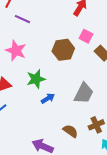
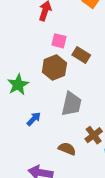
brown hexagon: (63, 50) -> (54, 67), moved
green star: (36, 79) -> (18, 85), moved

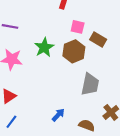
green star: (18, 85) -> (44, 47), moved
blue arrow: (34, 119) -> (58, 115), moved

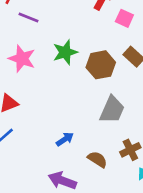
pink square: (78, 27) -> (124, 18), moved

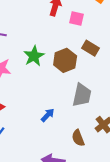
blue arrow: (65, 139) -> (48, 115), moved
brown semicircle: (97, 159) -> (78, 138), turned -133

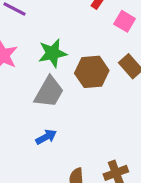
gray trapezoid: (82, 95) -> (49, 92), moved

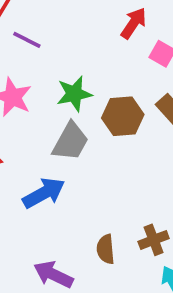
blue arrow: (46, 137) -> (44, 193), moved, size x1.6

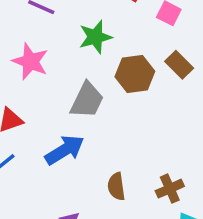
green star: (74, 94) -> (95, 37), moved
brown semicircle: (106, 249) -> (116, 186), moved

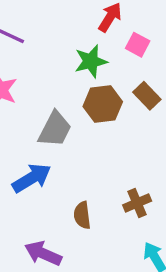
green star: (95, 37) -> (91, 61), moved
brown cross: (170, 189) -> (137, 203), moved

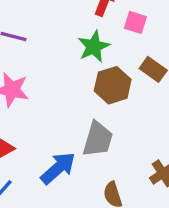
gray trapezoid: (55, 129) -> (98, 139), moved

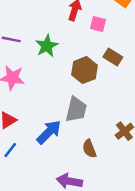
green star: (94, 47) -> (47, 46), moved

